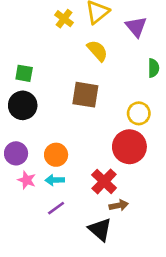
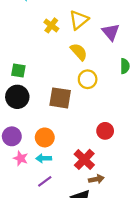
brown square: (85, 95) -> (60, 98), moved
yellow circle: (139, 113) -> (88, 79), moved
red circle: (129, 147) -> (105, 131), size x0.6

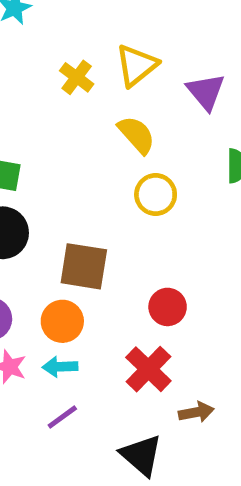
brown square: (60, 98) -> (84, 266), moved
red circle: (105, 131) -> (168, 307), moved
brown arrow: (96, 179) -> (196, 412), moved

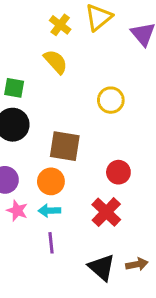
yellow semicircle: (136, 135) -> (56, 62), moved
brown arrow: (196, 412) -> (137, 264), moved
purple line: (62, 417) -> (51, 243), turned -60

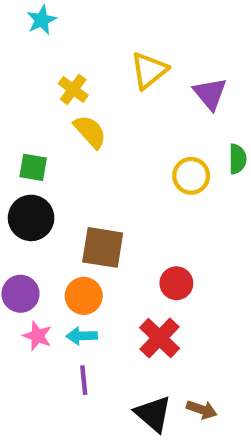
yellow cross: (60, 25) -> (73, 89), moved
yellow circle: (111, 100) -> (191, 176), moved
brown arrow: (137, 264) -> (202, 410), turned 30

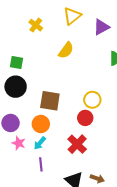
purple triangle: (210, 94) -> (101, 27), turned 42
yellow semicircle: (90, 132) -> (66, 50), moved, turned 78
yellow circle: (191, 176) -> (92, 100), moved
cyan arrow: (82, 336) -> (40, 143), turned -48

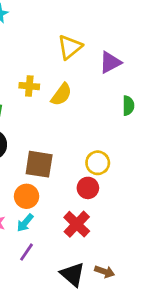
yellow cross: (36, 25) -> (29, 86), moved, turned -32
purple line: (41, 164) -> (27, 252), turned 40

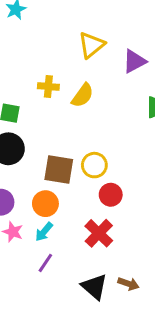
yellow circle: (98, 163) -> (94, 165), moved

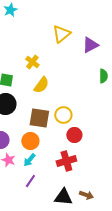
yellow cross: (48, 86) -> (32, 62), turned 32
yellow semicircle: (82, 95) -> (41, 85), moved
red cross: (99, 233) -> (66, 161), turned 30
black triangle: (94, 287) -> (63, 197), turned -36

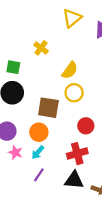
yellow semicircle: (41, 85) -> (70, 70), moved
yellow circle: (63, 115) -> (74, 93), moved
black triangle: (63, 197) -> (74, 180), moved

